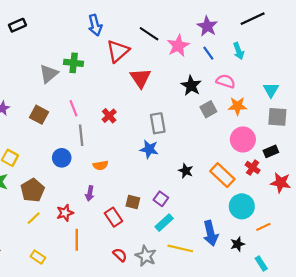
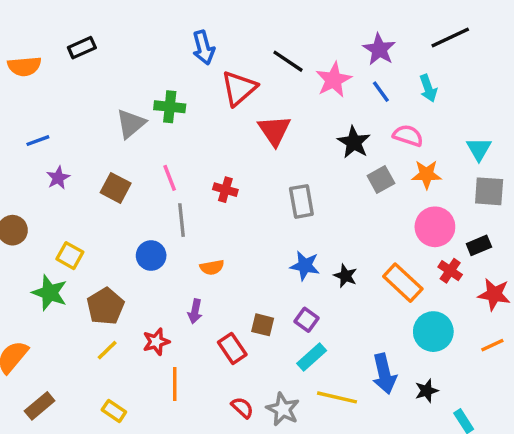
red cross: (109, 116) -> (225, 190), turned -32
blue star: (149, 149) -> (305, 266), moved
orange line: (263, 227) -> (492, 345), moved

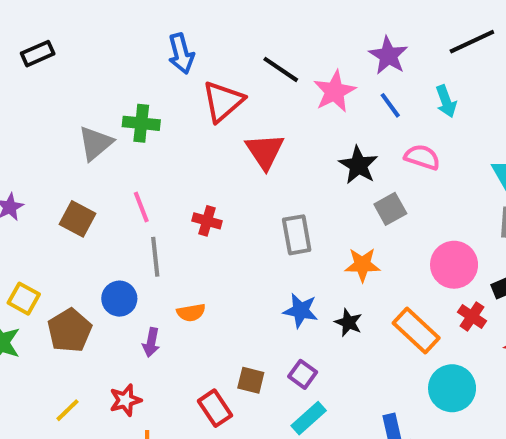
orange star: (427, 174) -> (362, 265), moved
brown pentagon: (105, 306) -> (70, 330), moved
purple arrow: (195, 311) -> (151, 342), moved

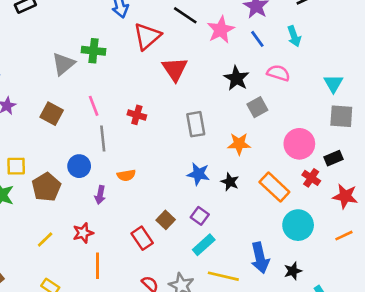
yellow square: (24, 299) -> (16, 166), turned -30
brown square: (251, 380) -> (166, 220), turned 30

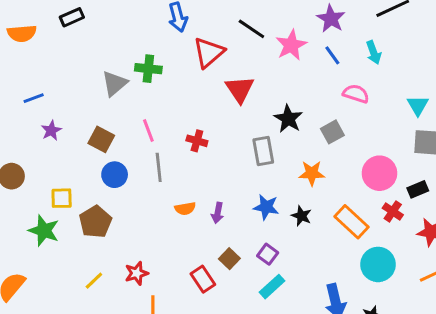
black star: (236, 78) -> (288, 119), moved
blue circle: (79, 166) -> (115, 175), moved
purple arrow: (100, 195) -> (218, 213), moved

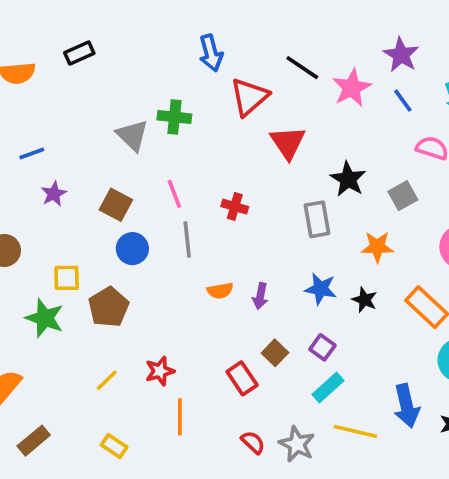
gray triangle: (115, 83) -> (132, 135), turned -36

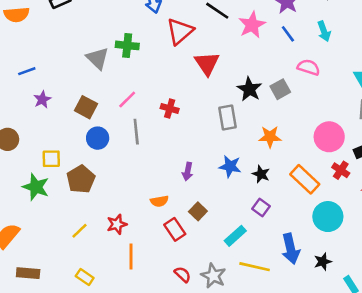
pink line: (174, 194) -> (127, 99), turned 66
gray square: (403, 196) -> (280, 89), moved
orange semicircle: (220, 291) -> (159, 201), moved
purple square: (322, 347) -> (261, 208), moved
brown rectangle: (34, 441) -> (28, 273), turned 45

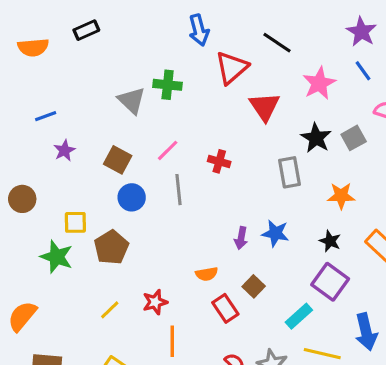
pink star: (252, 25) -> (319, 83), moved
blue star: (230, 166) -> (275, 233), moved
purple square: (261, 208) -> (330, 282), size x1.6

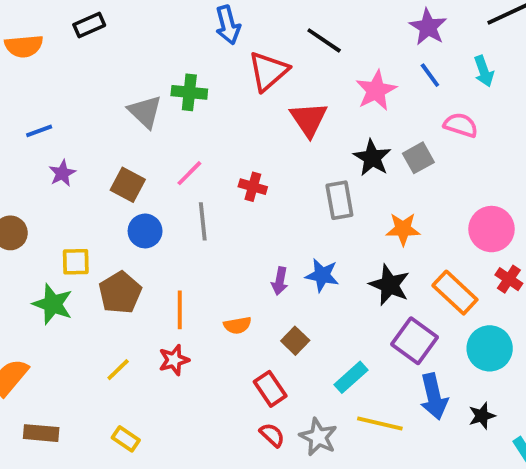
black star: (330, 241) -> (390, 285), size x1.5
purple square: (330, 282) -> (415, 341), moved
red rectangle: (225, 308) -> (270, 389), moved
orange line: (172, 341) -> (180, 310), moved

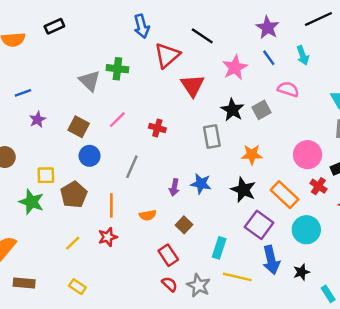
gray line: (203, 221) -> (132, 167), moved, turned 30
cyan rectangle: (351, 377) -> (219, 248), turned -30

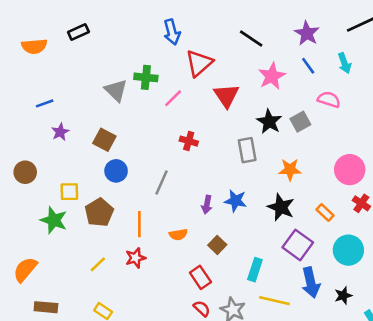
black line: (202, 36) -> (251, 38), moved
pink line: (117, 120) -> (173, 98), moved
orange rectangle: (285, 195) -> (325, 212), size x0.6

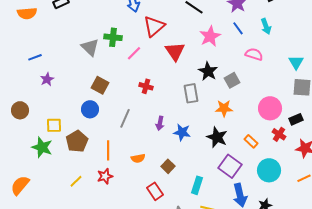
gray square: (300, 122) -> (232, 80), moved
brown square: (104, 140) -> (100, 85), moved
purple arrow: (207, 205) -> (160, 123), moved

